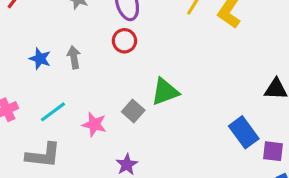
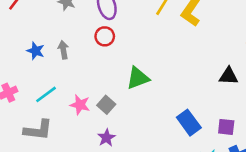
gray square: (133, 111) -> (106, 105), moved
blue rectangle: (244, 132) -> (189, 123), moved

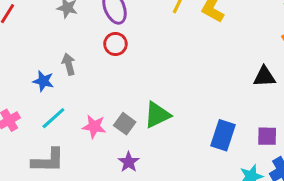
blue star: (36, 51) -> (43, 81), moved
green triangle: (138, 78) -> (157, 115), moved
blue rectangle: (189, 123) -> (223, 135), turned 60

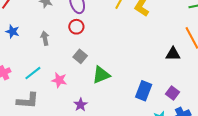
blue star: (43, 81) -> (12, 32), moved
gray square: (125, 124) -> (80, 56), moved
purple square: (267, 136) -> (172, 93), turned 32

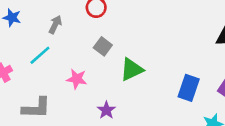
gray arrow: (45, 38) -> (55, 25), turned 40
cyan line: (33, 73) -> (40, 55), moved

